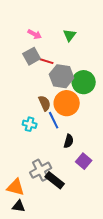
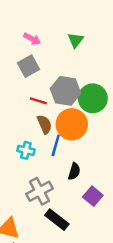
red line: (47, 61) -> (38, 101), moved
blue line: (54, 120) -> (56, 145), turned 42
gray cross: (41, 170) -> (40, 191), moved

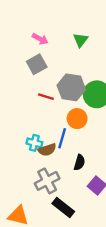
brown semicircle: (45, 124) -> (47, 150), moved, turned 96
orange circle: (72, 124) -> (77, 119), size x0.7

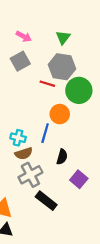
gray hexagon: (71, 87) -> (62, 67), moved
red line: (46, 97) -> (47, 84), moved
brown semicircle: (47, 150) -> (24, 153), moved

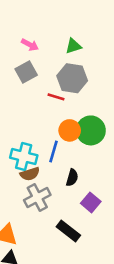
green triangle: (63, 37) -> (73, 46), turned 35
green circle: (79, 90) -> (91, 130), moved
cyan cross: (18, 138) -> (24, 157), size x1.5
black rectangle: (46, 201) -> (68, 231), moved

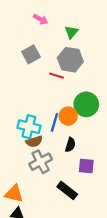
pink arrow: (30, 45) -> (41, 19), moved
green triangle: (73, 46) -> (71, 32), turned -32
orange circle: (70, 130) -> (68, 116), moved
purple square: (91, 202) -> (86, 166), turned -35

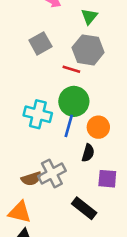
green circle: (86, 104) -> (74, 101), moved
orange circle: (68, 116) -> (98, 127), moved
cyan cross: (29, 127) -> (38, 114), moved
brown semicircle: (34, 142) -> (31, 179), moved

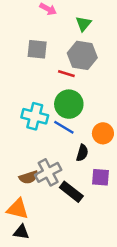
gray square: (40, 43) -> (37, 49), turned 35
blue line: (69, 126) -> (64, 127), turned -75
orange circle: (98, 127) -> (103, 133), moved
black rectangle: (84, 208) -> (71, 192), moved

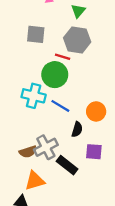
green circle: (69, 104) -> (55, 75), moved
orange triangle: (18, 209) -> (35, 181), moved, turned -30

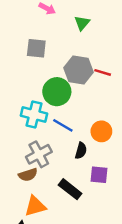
gray hexagon: (77, 40) -> (79, 70), moved
red line: (63, 57) -> (103, 72), moved
gray cross: (46, 147) -> (39, 154), moved

